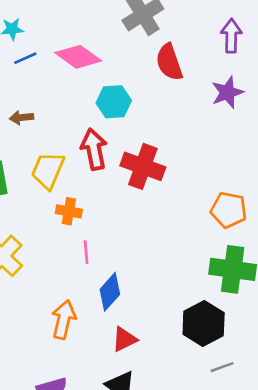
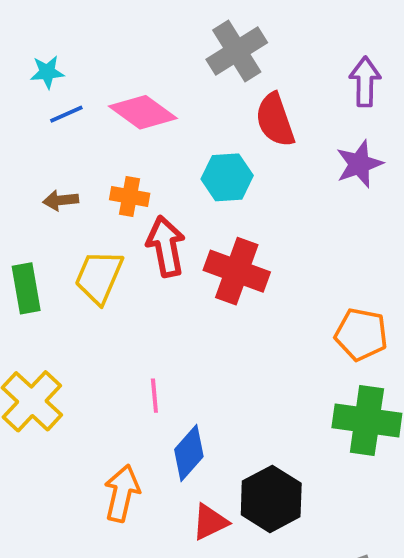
cyan hexagon: (114, 102) -> (227, 177), moved
orange cross: (69, 211) -> (130, 196), moved
black hexagon: (204, 323) -> (271, 499), moved

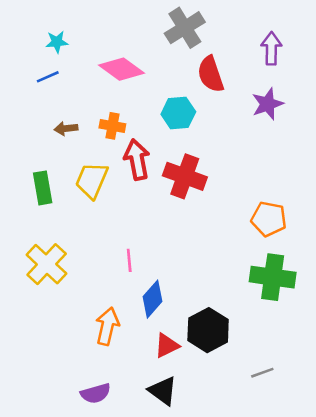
blue line: (66, 114) -> (48, 77), moved

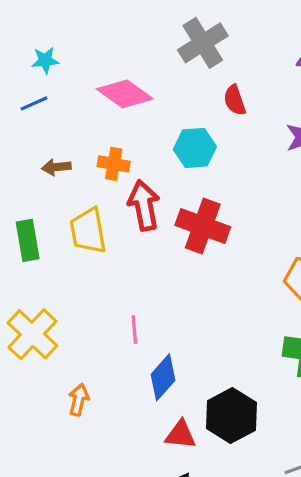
red semicircle: (211, 74) -> (235, 100), size x0.7
yellow trapezoid: (92, 180) -> (88, 231), turned -33
orange arrow: (107, 326) -> (79, 400), moved, size x0.7
red triangle: (167, 346) -> (181, 435), turned 32

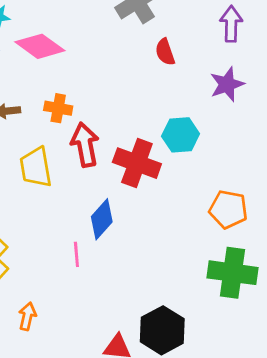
pink diamond: (125, 94) -> (40, 46), moved
cyan hexagon: (195, 148) -> (181, 135), moved
blue diamond: (163, 377) -> (102, 219), moved

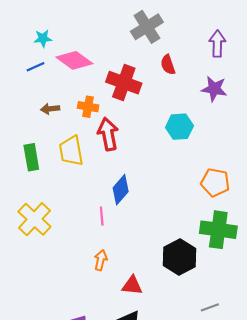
purple star: (227, 84) -> (214, 89), turned 30
red cross: (137, 163) -> (124, 83), moved
orange arrow: (27, 316) -> (101, 260), moved
black hexagon: (162, 330) -> (179, 257), moved

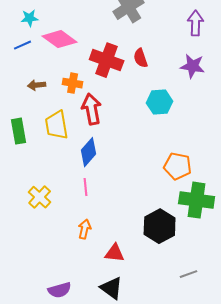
red semicircle: (168, 65) -> (141, 58), moved
orange pentagon: (215, 182) -> (178, 166), moved
blue diamond: (121, 190) -> (89, 152), moved
yellow cross: (34, 219) -> (40, 197), moved, size x0.7

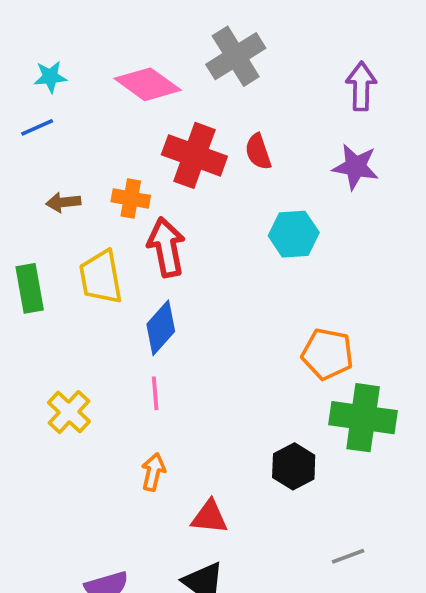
pink diamond: (60, 39) -> (148, 84), moved
black hexagon: (160, 226) -> (294, 466), size x0.7

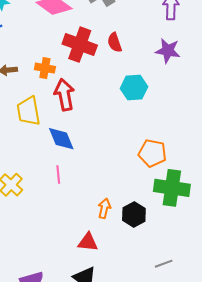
blue diamond: (161, 328) -> (61, 139), turned -64
orange arrow: (153, 472) -> (104, 208), moved

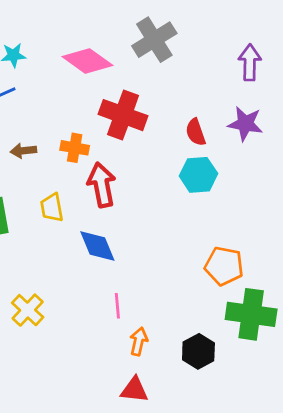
red semicircle: (115, 42) -> (196, 132), moved
yellow trapezoid: (29, 111) -> (52, 208), size x0.7
pink line: (58, 175) -> (117, 306), moved
orange arrow: (104, 208) -> (139, 341), moved

